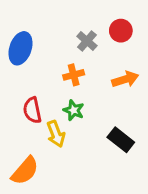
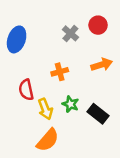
orange cross: (74, 75) -> (60, 72), moved
green star: (74, 110) -> (70, 104), moved
orange semicircle: (25, 171) -> (48, 140), moved

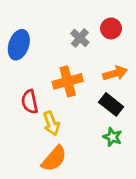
orange cross: (60, 72) -> (68, 81), size x1.5
green star: (70, 104) -> (112, 137), moved
black rectangle: (98, 114) -> (111, 104), moved

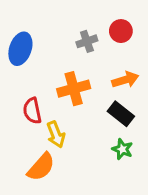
gray cross: (80, 38) -> (87, 41), turned 30
orange semicircle: (54, 159) -> (41, 167), moved

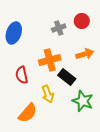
black rectangle: (121, 114) -> (67, 77), moved
yellow arrow: (56, 134) -> (48, 94), moved
green star: (122, 149) -> (83, 101), size x1.5

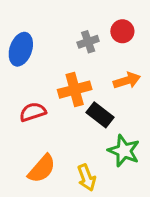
red semicircle: (22, 75) -> (33, 112), turned 84
yellow arrow: (48, 94) -> (87, 178), moved

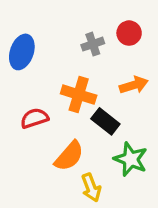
orange cross: (75, 90) -> (79, 95), turned 32
orange semicircle: (42, 169) -> (69, 156), moved

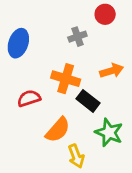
red circle: (129, 33) -> (105, 14), moved

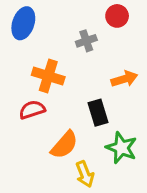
blue ellipse: (18, 43) -> (23, 23), moved
orange cross: (66, 79) -> (48, 76), moved
black rectangle: (88, 101) -> (98, 113), turned 35

